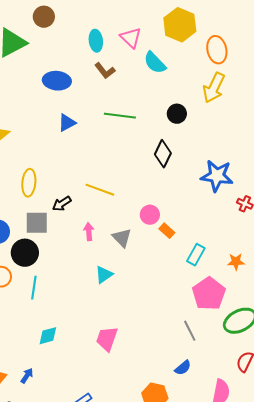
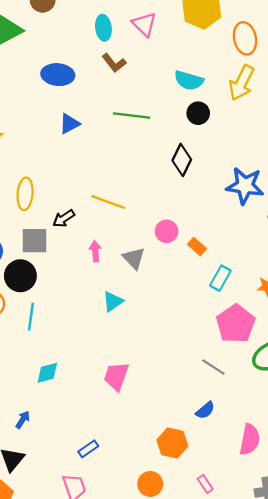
cyan semicircle: (155, 63) -> (189, 80), moved, turned -30
orange rectangle: (167, 231) -> (197, 247), moved
gray line: (190, 331) -> (213, 367), turned -30

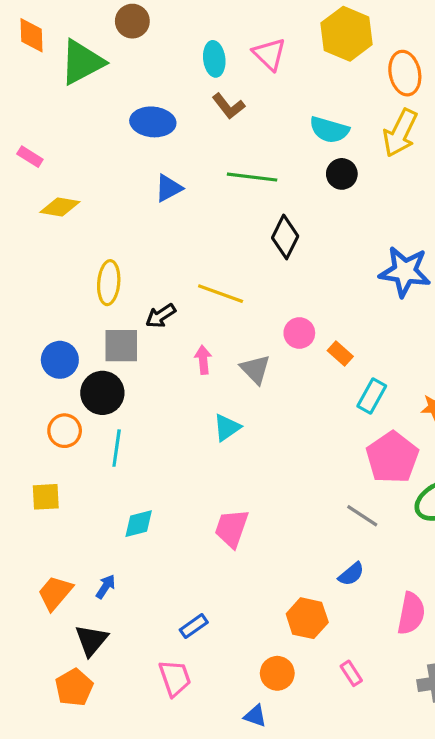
black diamond: (182, 160) -> (285, 237), moved

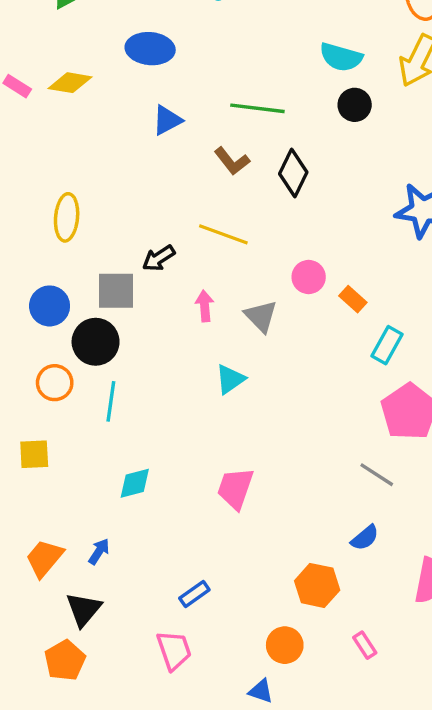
brown L-shape: (228, 106) -> (232, 161), moved
yellow diamond: (60, 207) -> (70, 83), moved
yellow ellipse: (109, 283) -> (67, 217), moved

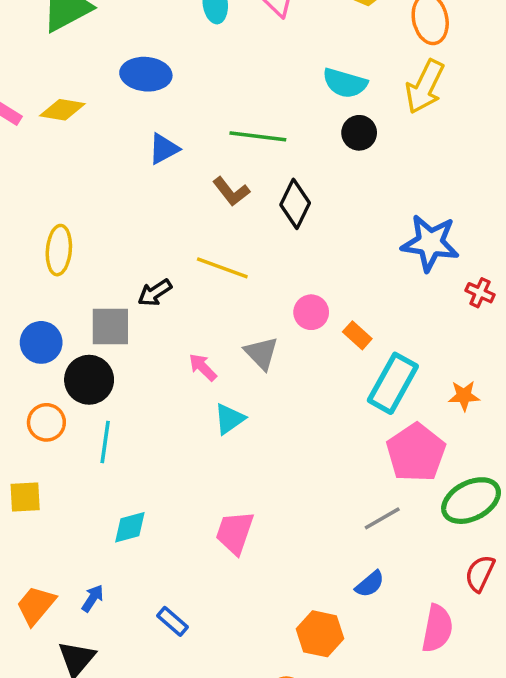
pink arrow: (205, 306) -> (203, 367), moved, turned -40
cyan rectangle: (387, 345) -> (393, 383), size x1.5
gray line: (377, 475) -> (382, 518), turned -63
blue rectangle: (194, 594) -> (173, 621), moved, turned 76

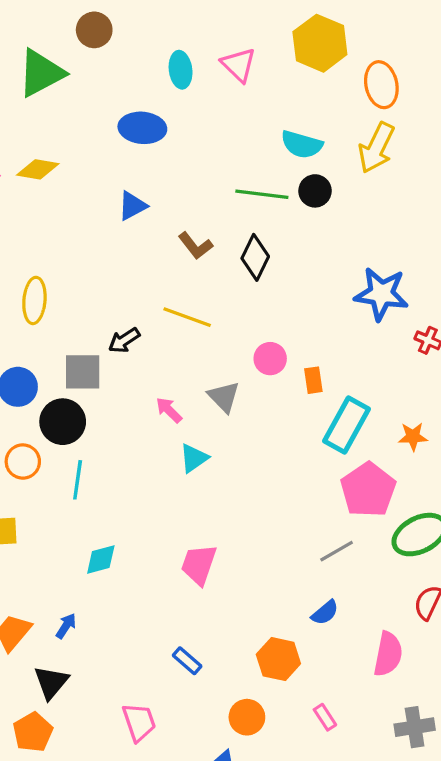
blue ellipse: (146, 74) -> (142, 128), moved
green line: (258, 136) -> (262, 194), moved
orange rectangle: (357, 335) -> (313, 380), turned 40
blue rectangle: (173, 621) -> (187, 661), moved

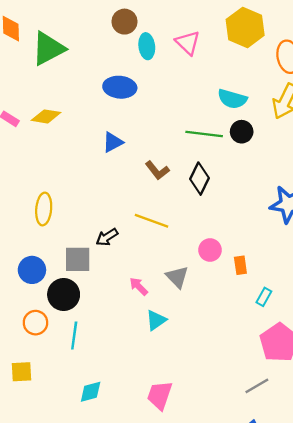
brown circle: (94, 30) -> (125, 22), moved
cyan rectangle: (347, 425) -> (264, 297), size x0.5

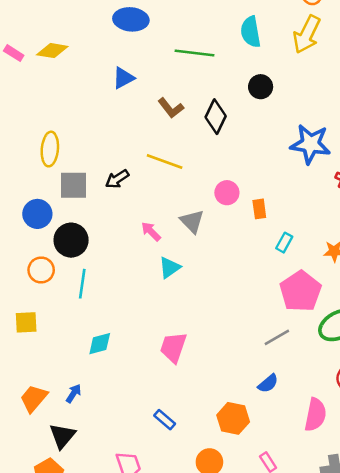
cyan semicircle: (232, 99) -> (251, 32), turned 64
black circle: (242, 132) -> (261, 87), moved
green line: (204, 134) -> (194, 53), moved
gray square: (78, 259) -> (74, 185), moved

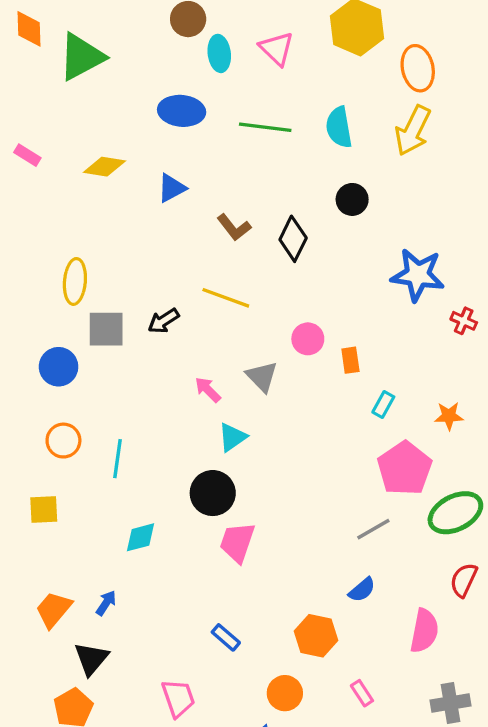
yellow diamond: (52, 51) -> (104, 167), moved
green line: (194, 53) -> (265, 127), moved
black circle: (71, 240) -> (213, 493), moved

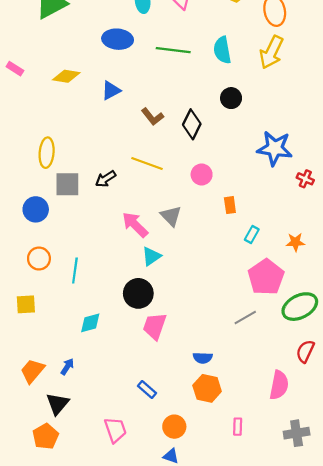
pink circle: (308, 339) -> (202, 174), moved
pink arrow: (208, 390) -> (135, 225), size x1.5
blue semicircle: (362, 590) -> (203, 358), moved, turned 42
orange circle: (285, 693) -> (174, 427), moved
pink rectangle: (362, 693) -> (238, 427), turned 35

